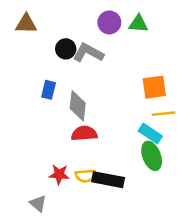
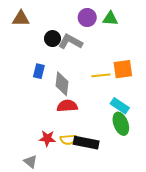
yellow line: (164, 114) -> (101, 75), moved

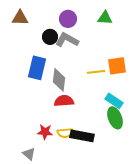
purple circle: (87, 18) -> (68, 19), moved
blue rectangle: (39, 71) -> (37, 68), size x1.6

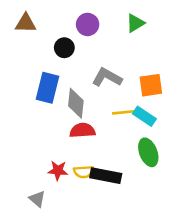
green triangle: (105, 18) -> (135, 23), turned -35
gray L-shape: (67, 40) -> (107, 77), moved
yellow line: (96, 72) -> (124, 112), moved
cyan rectangle: (114, 101) -> (144, 116), moved

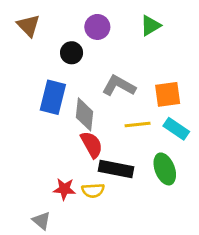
brown triangle: (26, 23) -> (28, 26), turned 45
cyan rectangle: (144, 116) -> (176, 129), moved
red semicircle: (82, 130) -> (92, 145), turned 65
black rectangle: (106, 176) -> (116, 169), moved

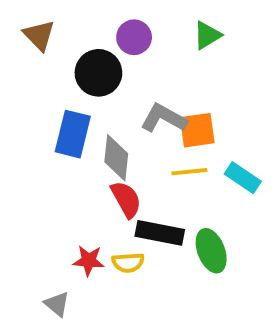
black circle: (72, 53) -> (98, 73), size x1.5
orange square: (168, 94) -> (197, 130), moved
green ellipse: (165, 169) -> (211, 251), moved

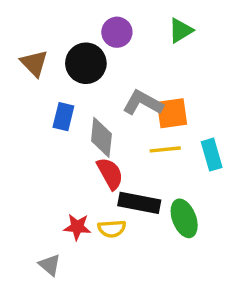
brown triangle: (39, 35) -> (34, 63), moved
blue rectangle: (73, 134) -> (63, 117), size x0.7
cyan rectangle: (243, 178) -> (212, 155), turned 40

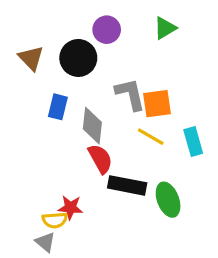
gray L-shape: (143, 103) -> (130, 94), turned 48
yellow line: (165, 149) -> (151, 137), turned 36
yellow semicircle: (112, 229) -> (55, 220), moved

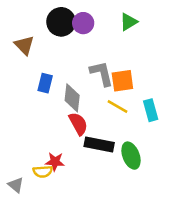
black circle: (78, 58) -> (61, 22), moved
gray triangle: (45, 242) -> (16, 185), moved

